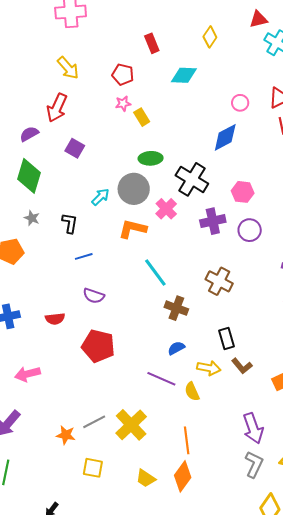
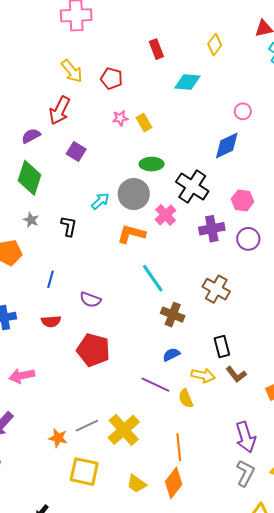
red pentagon: (123, 75) -> (112, 79), moved
pink star: (123, 104) -> (120, 118), moved
blue line: (84, 256) -> (51, 279), moved, turned -60
yellow square: (93, 468) -> (84, 472), size x1.4

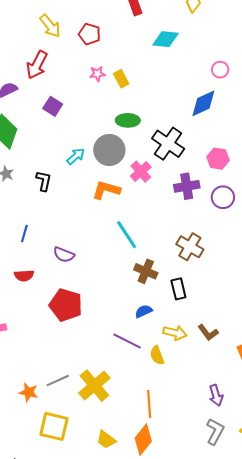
black rectangle: (222, 347) -> (178, 289), moved
purple arrow: (246, 437) -> (216, 395), size x0.7

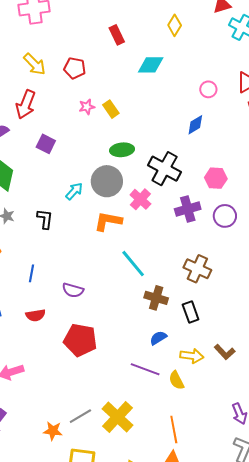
blue diamond: (203, 103) -> (195, 125), size x0.7

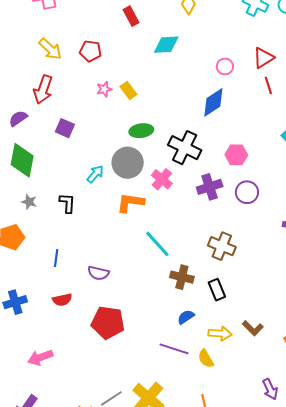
blue diamond: (195, 125) -> (213, 102), size x1.4

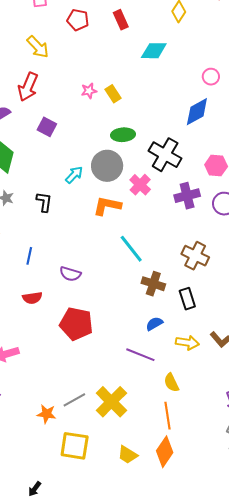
red pentagon: (90, 51) -> (78, 20), moved
yellow semicircle: (206, 359) -> (171, 383), moved

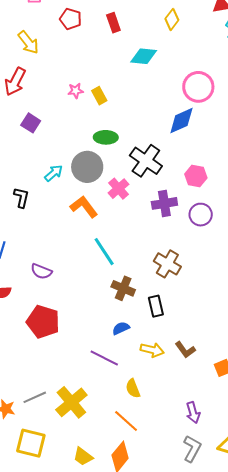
pink circle: (211, 77) -> (198, 87), size x1.8
orange L-shape: (107, 206) -> (84, 207), turned 36
orange line: (167, 416) -> (126, 421), turned -44

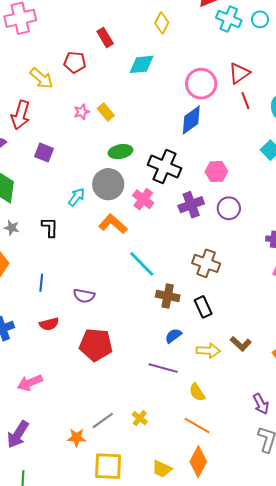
red pentagon: (71, 19) -> (75, 62), moved
yellow arrow: (28, 43) -> (41, 78), moved
yellow cross: (71, 402) -> (140, 418), size x0.5

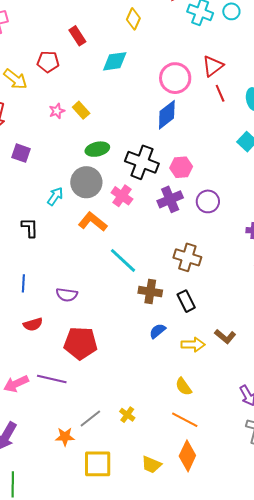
pink hexagon: (216, 171) -> (181, 167), moved
purple line: (163, 368) -> (52, 379), moved

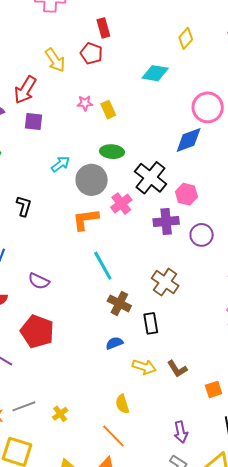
red rectangle: (77, 36) -> (103, 28), moved
purple square: (21, 153) -> (34, 122), moved, turned -30
cyan arrow: (55, 196) -> (61, 164), moved
orange L-shape: (93, 222) -> (86, 219), turned -64

